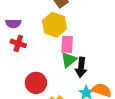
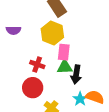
red cross: (18, 43) -> (37, 64), moved
green triangle: (69, 60) -> (65, 67), turned 35

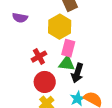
red cross: (37, 64) -> (39, 57), turned 32
red circle: (33, 88) -> (45, 82), moved

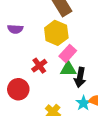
pink rectangle: (68, 48) -> (68, 53), turned 35
red circle: (45, 82) -> (18, 89), moved

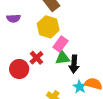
purple semicircle: (15, 29) -> (14, 18), moved
red circle: (18, 89) -> (19, 69), moved

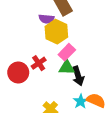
purple semicircle: (14, 18) -> (46, 19), moved
black arrow: (74, 64) -> (78, 76), turned -30

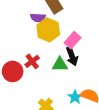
pink rectangle: (67, 52) -> (73, 40), moved
black arrow: (78, 76) -> (72, 56), moved

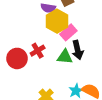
pink rectangle: (73, 40) -> (68, 32), moved

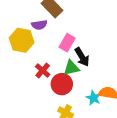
yellow hexagon: (57, 21) -> (22, 40), moved
red circle: (17, 58) -> (62, 84), moved

